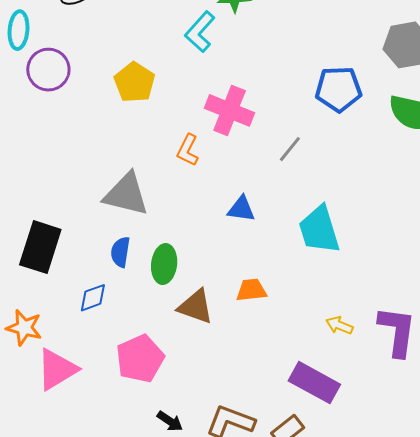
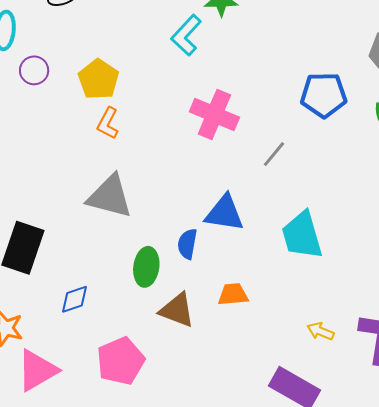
purple circle: (48, 70) -> (34, 70), size x0.7
yellow pentagon: (134, 82) -> (98, 79), moved
orange L-shape: (188, 150) -> (108, 123), moved
blue triangle: (241, 209) -> (224, 213), size x1.4
blue semicircle: (120, 252) -> (187, 244), moved

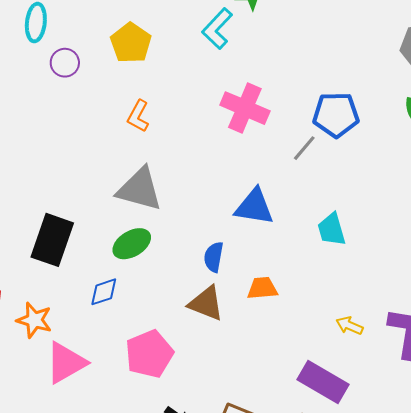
yellow pentagon: (98, 79) -> (131, 43), moved
blue pentagon: (324, 95) -> (336, 115), moved
cyan trapezoid: (302, 235) -> (332, 229), size x0.7
blue semicircle: (187, 244) -> (214, 257), moved
green ellipse: (146, 267) -> (132, 244), moved, turned 51

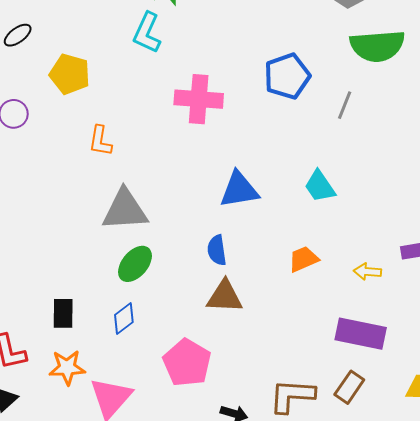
gray line: (304, 148) -> (345, 105), moved
black rectangle: (52, 240) -> (63, 313), moved, size x0.6
orange trapezoid: (262, 288) -> (303, 259), moved

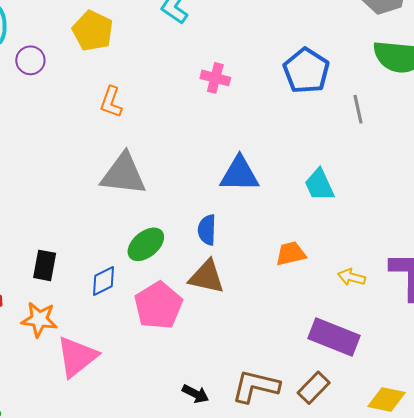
blue pentagon: (287, 76) -> (306, 71), turned -30
pink cross: (199, 99) -> (215, 78), size x0.6
gray line: (345, 105) -> (358, 109), turned -44
green ellipse: (135, 264) -> (146, 244), moved
pink pentagon: (187, 363) -> (158, 305), moved

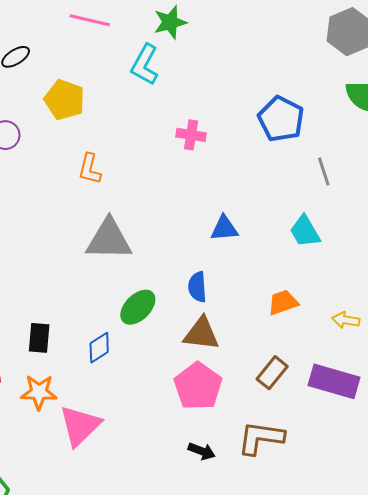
gray line: (358, 109) -> (324, 171), moved
blue triangle: (239, 174) -> (224, 228), size x0.7
pink pentagon: (158, 305) -> (198, 386), moved
brown rectangle: (314, 388) -> (272, 373), moved

